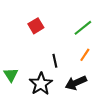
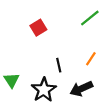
green line: (83, 28) -> (90, 18), moved

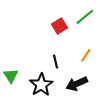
red square: (38, 28) -> (59, 26), moved

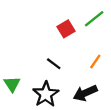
black line: (55, 61) -> (54, 64), moved, turned -40

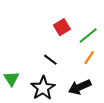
green line: (94, 19) -> (88, 36), moved

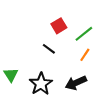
black line: (50, 60) -> (49, 49), moved

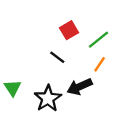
black arrow: (76, 83) -> (80, 87), moved

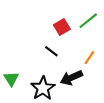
green line: (98, 40) -> (88, 21), moved

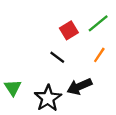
orange line: (89, 58) -> (99, 55), moved

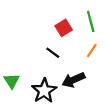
green line: (98, 23) -> (91, 21), turned -66

